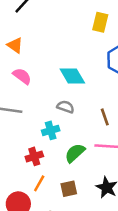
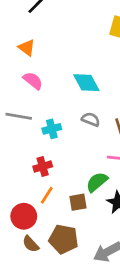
gray semicircle: (66, 107) -> (91, 119), moved
cyan cross: (51, 130) -> (52, 129), moved
green semicircle: (75, 153) -> (97, 182), moved

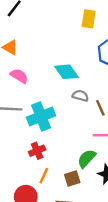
gray semicircle: (91, 119) -> (80, 96), moved
cyan cross: (52, 129) -> (41, 116), size x1.6

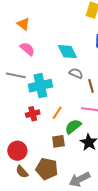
orange line: (44, 176) -> (57, 113), moved

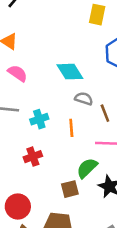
cyan cross: (40, 86) -> (39, 119), size x0.6
orange line: (57, 113) -> (71, 128), moved, turned -32

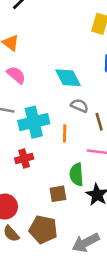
cyan cross: (39, 119) -> (34, 122), size x1.6
green semicircle: (87, 168) -> (77, 174), turned -55

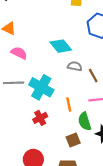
cyan cross: (34, 122) -> (41, 87), turned -35
orange line: (65, 133) -> (69, 104), moved

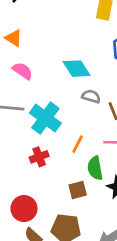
orange line: (69, 104) -> (78, 144), turned 32

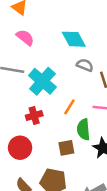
red circle: (24, 209) -> (20, 148), moved

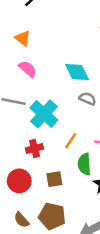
brown square: (66, 148) -> (54, 179), moved

